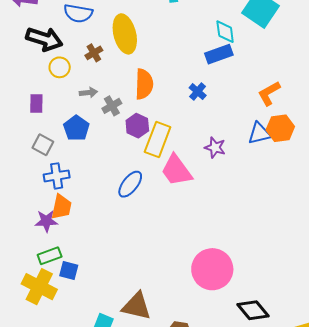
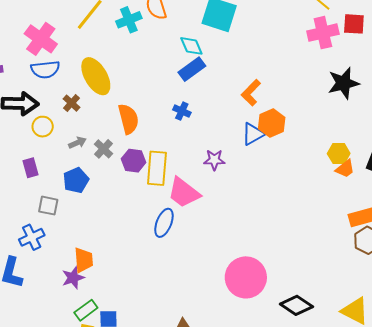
blue pentagon: (76, 128) -> (76, 180), turned 30
blue cross: (57, 176) -> (32, 237), moved
blue ellipse: (130, 184) -> (164, 223), moved

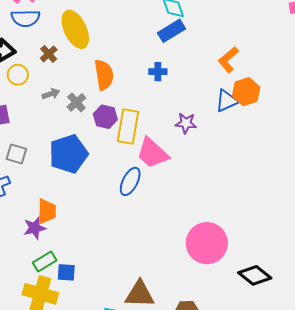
blue cross: (182, 111) -> (158, 72), turned -30
blue pentagon: (76, 180) -> (68, 154), moved, size x1.5

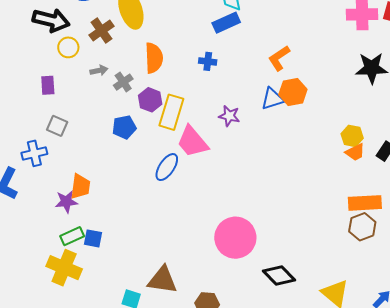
brown cross: (49, 54) -> (101, 31), size x1.4
blue pentagon: (68, 154) -> (124, 127), moved, size x0.6
blue square: (66, 272) -> (93, 238), moved

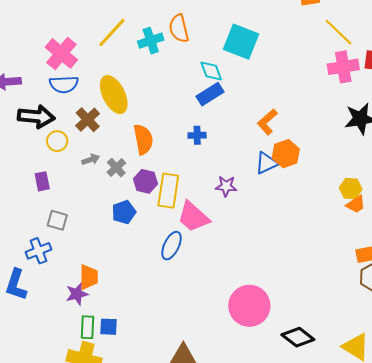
green rectangle: (72, 236) -> (88, 327), turned -55

